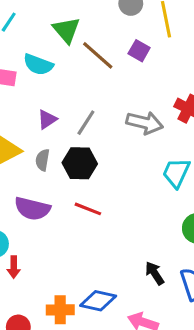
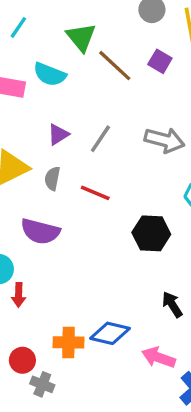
black hexagon: (80, 163) -> (151, 233), moved
red line: (88, 209) -> (95, 193), moved

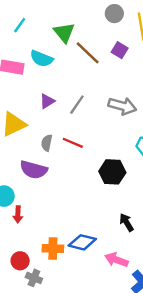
gray semicircle: (52, 179) -> (47, 143), moved

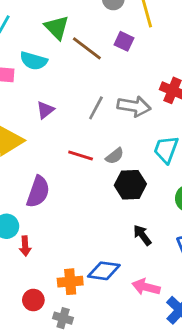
gray line: (77, 105) -> (96, 108), moved
gray semicircle: (47, 143) -> (115, 156), moved, turned -133
purple semicircle: (34, 170) -> (38, 192), turned -80
black arrow: (127, 222) -> (142, 235), moved
gray cross: (34, 278) -> (63, 318), moved

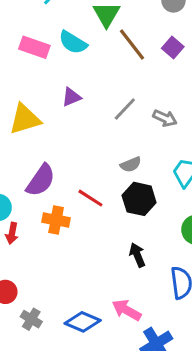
gray arrow: (134, 106) -> (165, 118), size x0.7
red line: (81, 155) -> (90, 198), moved
blue diamond: (104, 271) -> (83, 322), moved
orange cross: (70, 282) -> (56, 220), moved

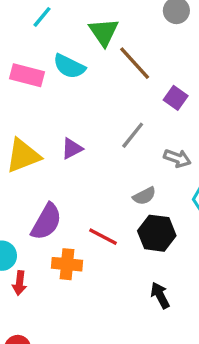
purple square: (173, 48) -> (176, 98), moved
purple triangle: (71, 97) -> (72, 149), moved
gray arrow: (165, 118) -> (177, 158), moved

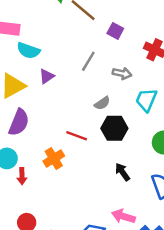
cyan semicircle: (69, 66) -> (28, 51), moved
purple semicircle: (46, 222) -> (19, 122), moved
orange cross: (67, 264) -> (54, 159), turned -30

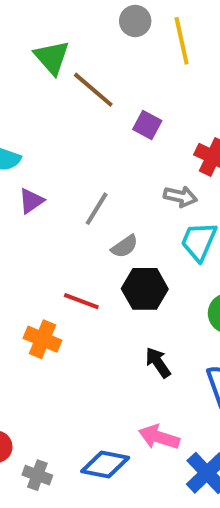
gray line: (88, 61) -> (97, 209), moved
gray arrow: (122, 73) -> (180, 197), moved
orange cross: (54, 159) -> (42, 339), turned -36

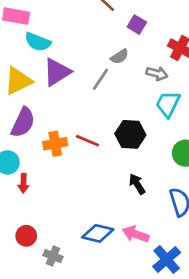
purple triangle: (31, 201) -> (57, 72), size x1.6
gray semicircle: (125, 246) -> (120, 57), moved
orange cross: (42, 339) -> (55, 144), moved, turned -35
blue diamond: (105, 465) -> (98, 233), moved

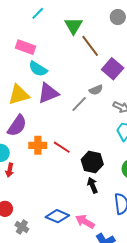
purple square: (137, 25) -> (113, 69), size x1.5
black hexagon: (130, 134) -> (92, 162), moved

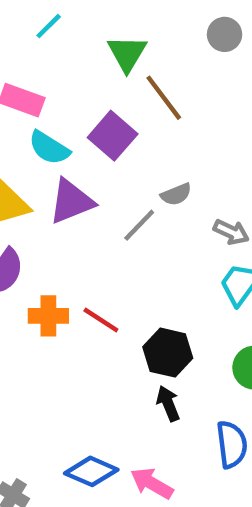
purple square: (113, 69) -> (113, 136), moved

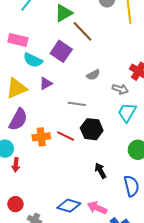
green triangle: (127, 53) -> (63, 13), turned 36
purple triangle: (71, 201) -> (46, 83), size x0.6
gray line: (139, 225) -> (77, 104), moved, turned 60
black hexagon: (168, 353) -> (92, 129), moved

